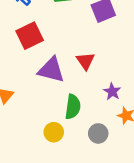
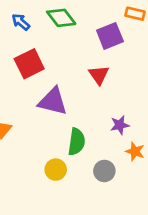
red triangle: (86, 61) -> (99, 75), moved
purple star: (112, 92) -> (120, 125), turned 30

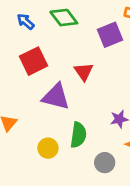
red triangle: (99, 75) -> (84, 72), moved
yellow circle: (56, 170) -> (48, 148), moved

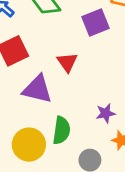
yellow circle: (48, 148) -> (29, 145), size x1.5

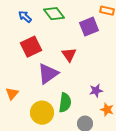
purple triangle: (37, 89) -> (48, 74), turned -50

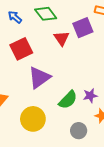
red triangle: (69, 55) -> (62, 38), moved
green semicircle: (65, 103) -> (68, 100), moved, turned 36

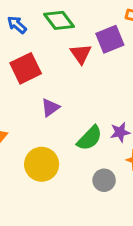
purple triangle: (39, 78) -> (50, 108), size x0.6

